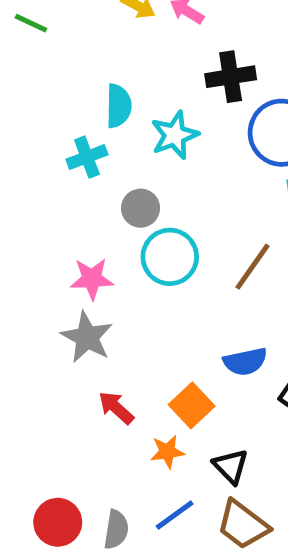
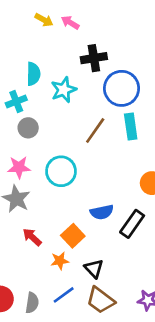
gray circle: (141, 208) -> (28, 128), moved
cyan circle: (170, 257) -> (61, 171), moved
brown line: (253, 267) -> (95, 130), moved

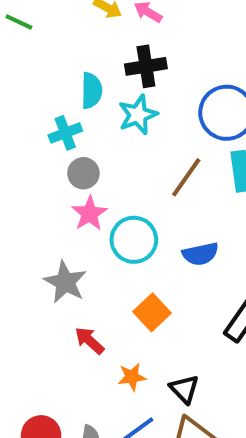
black cross: (94, 58) -> (146, 66), moved
pink star: (19, 167) -> (89, 214), moved, turned -30
blue semicircle: (102, 212) -> (200, 254), moved
orange square: (73, 236) -> (152, 312), moved

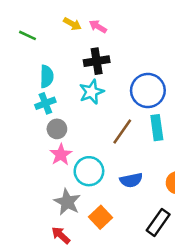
green line: (19, 22) -> (27, 35), moved
cyan semicircle: (92, 91) -> (47, 76), moved
gray star: (65, 282) -> (67, 202), moved

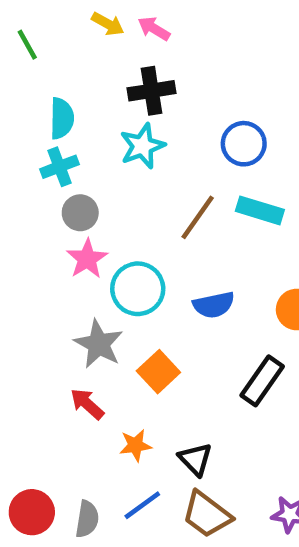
green line: (27, 35) -> (27, 45), turned 36
blue circle: (148, 91) -> (244, 144), size x0.7
cyan rectangle: (157, 128) -> (260, 210), turned -65

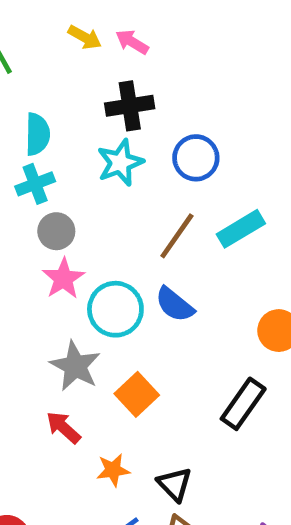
blue circle: (244, 144) -> (196, 158), moved
cyan rectangle: (260, 210) -> (241, 229), turned -48
blue semicircle: (214, 305) -> (175, 305), moved, turned 51

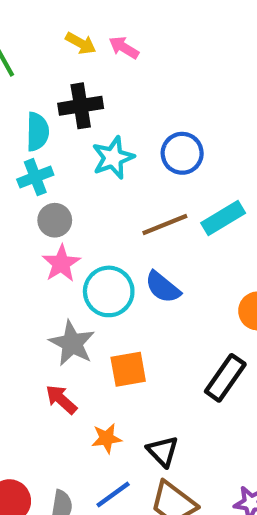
black cross: (130, 106) -> (81, 106), moved
brown line: (177, 236) -> (165, 225), turned 33
orange square: (137, 394) -> (128, 369), turned 33

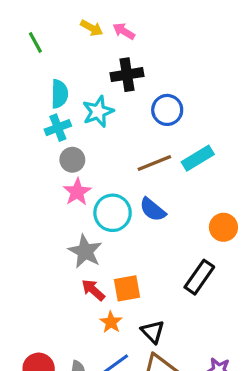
black cross: (81, 106) -> (127, 75), moved
cyan star: (113, 158) -> (98, 112), moved
orange square: (128, 369) -> (127, 288), moved
red arrow: (61, 399) -> (93, 290), moved
orange star: (107, 438) -> (111, 322), turned -30

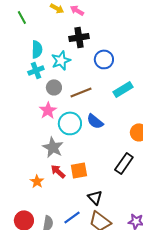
gray circle: (72, 160) -> (54, 87), moved
brown line: (154, 163) -> (81, 92), moved
orange star: (111, 322) -> (37, 181), moved

